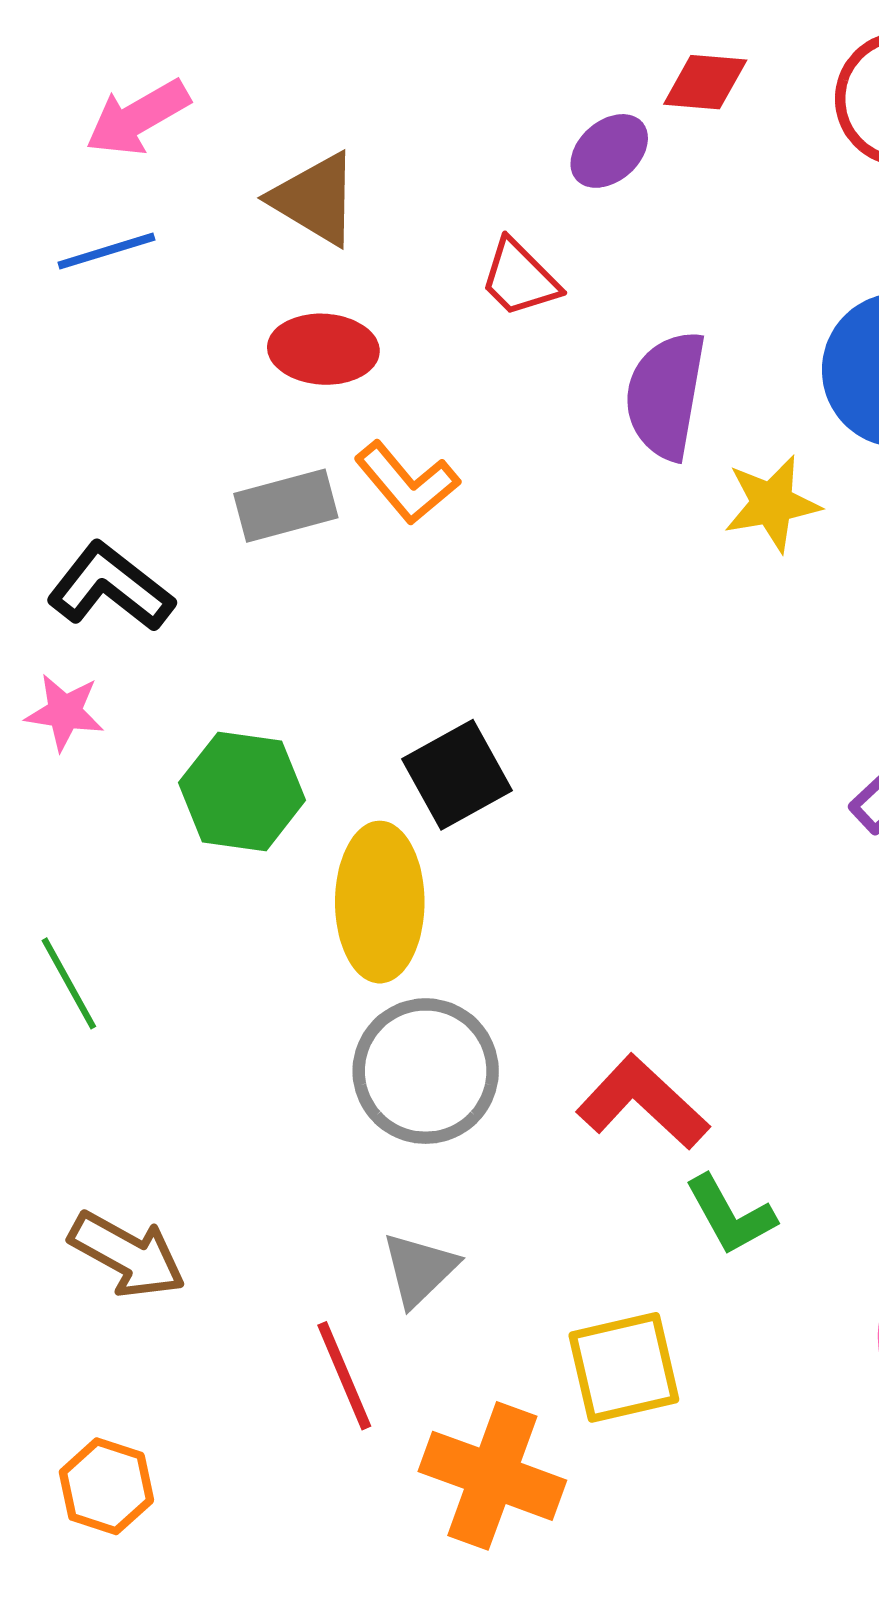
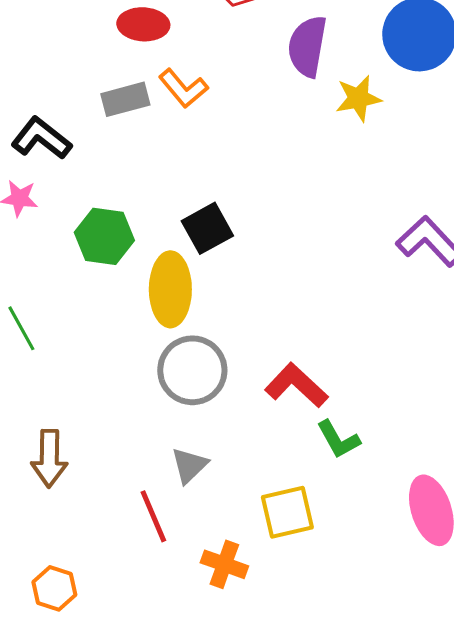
brown arrow: (127, 1255) -> (49, 458), turned 62
orange cross: (492, 1476) -> (224, 564), size x0.7
orange hexagon: (106, 1486) -> (54, 588), moved

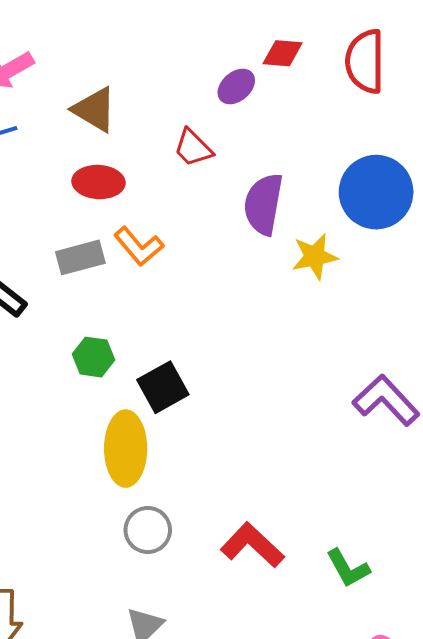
green hexagon: (104, 236) -> (93, 357), moved, size x0.7
gray circle: (192, 370) -> (148, 530), size x0.7
green L-shape: (338, 439) -> (348, 568), moved

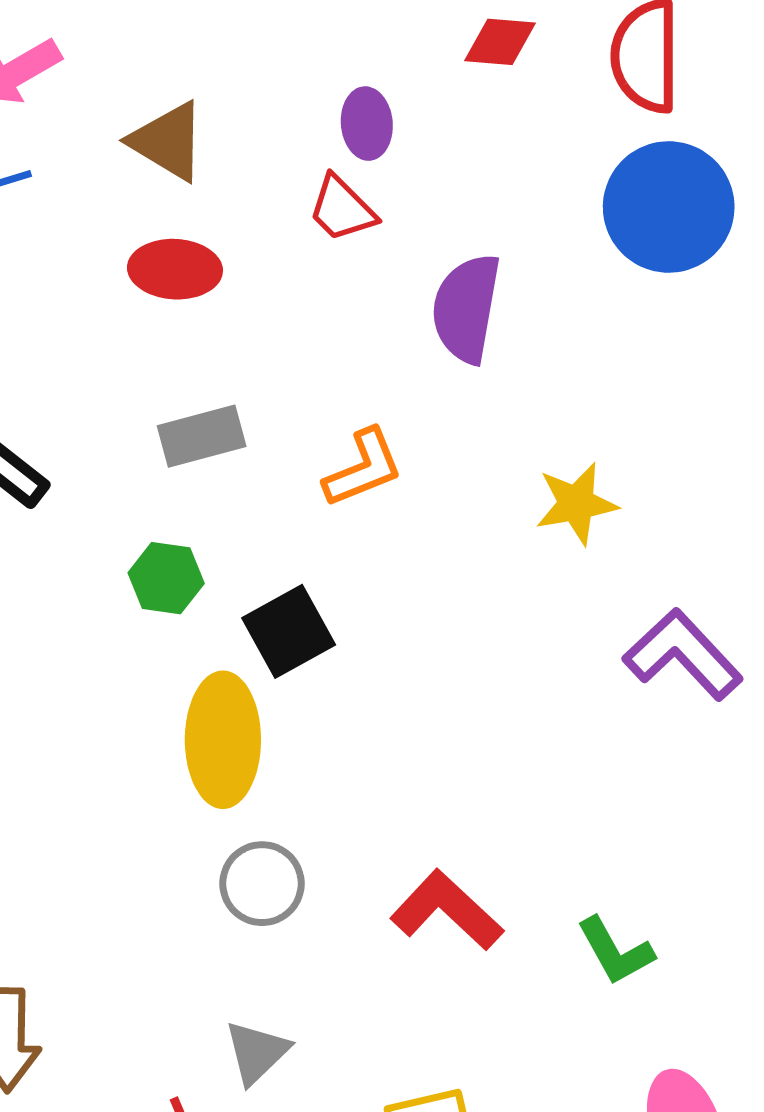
purple ellipse: (236, 86) -> (367, 124), moved, turned -54
blue circle: (376, 192) -> (669, 207), moved
orange L-shape: (139, 246) -> (363, 468), moved, turned -72
yellow star: (315, 256) -> (576, 504), moved
gray rectangle: (80, 257) -> (202, 436), moved

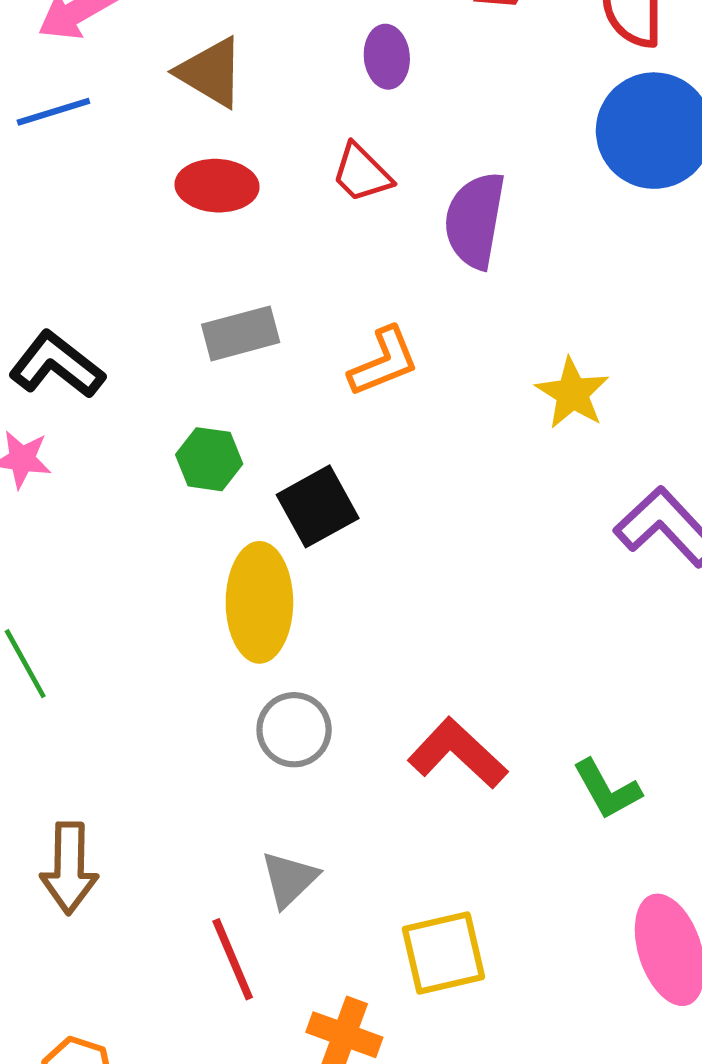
red trapezoid: (342, 209) -> (362, 173), moved
yellow star: (576, 504) -> (572, 393), turned -30

